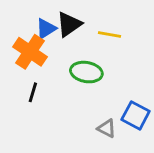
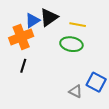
orange cross: (30, 52) -> (21, 37), turned 35
green ellipse: (86, 72) -> (71, 44), moved

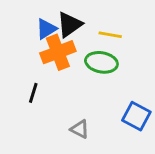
orange cross: (21, 37) -> (58, 52), moved
gray triangle: (76, 91) -> (80, 129), moved

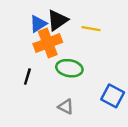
green ellipse: (101, 62) -> (69, 68), moved

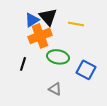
black triangle: (57, 20) -> (48, 17), turned -36
blue square: (113, 96) -> (86, 70), moved

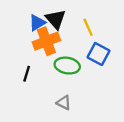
yellow line: (76, 24) -> (88, 27), turned 56
blue square: (86, 70) -> (99, 54), moved

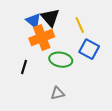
blue triangle: (37, 23) -> (33, 21), turned -49
gray triangle: (64, 103) -> (58, 93), turned -40

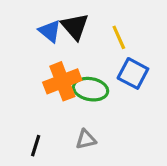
orange cross: (42, 38) -> (62, 81), moved
black line: (24, 67) -> (36, 146), moved

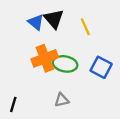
blue square: (133, 73) -> (101, 67), moved
black line: (36, 146) -> (13, 104), moved

